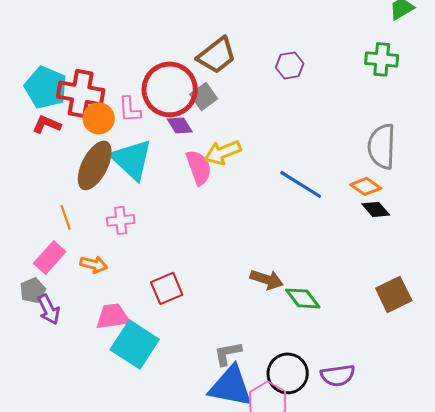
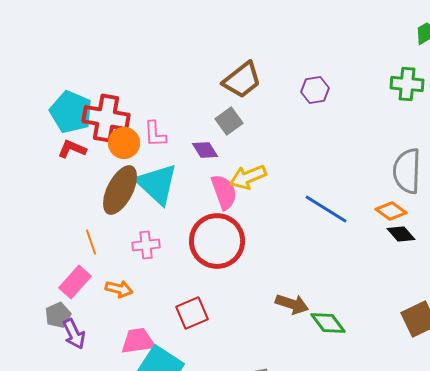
red circle: (170, 89) -> (217, 241), moved

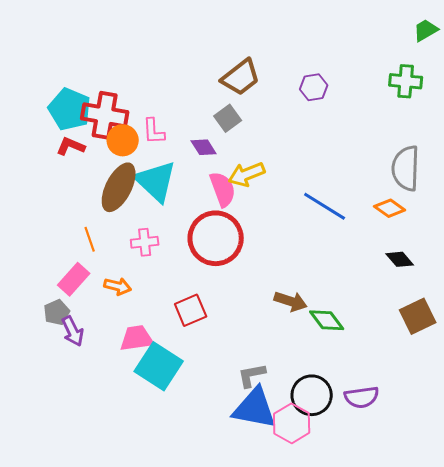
black diamond: (401, 234) -> (400, 259), moved

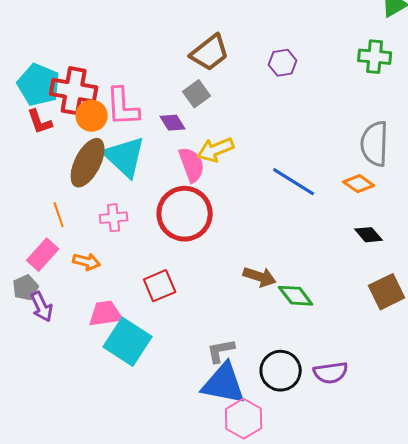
pink L-shape: (154, 131) -> (123, 107), size x1.5
red L-shape: (71, 146) -> (40, 122), turned -132
pink hexagon: (292, 423) -> (244, 419), moved

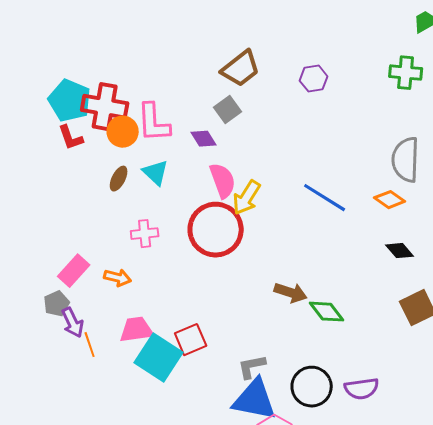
yellow arrow: (216, 150) -> (247, 198), moved, turned -36
cyan triangle: (125, 157) -> (156, 173), size x0.6
brown ellipse: (88, 163) -> (119, 179), size x0.5
orange line: (59, 215) -> (90, 345), moved
red square: (160, 286) -> (191, 340), moved

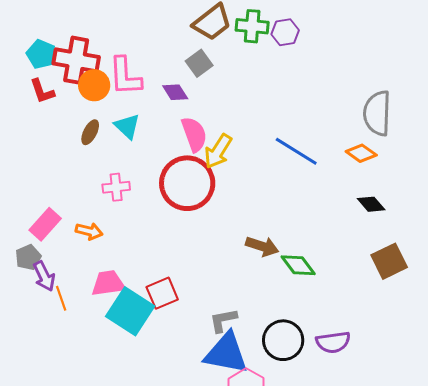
green cross: (406, 73) -> (252, 26), moved
cyan pentagon: (70, 101) -> (41, 54), size x0.7

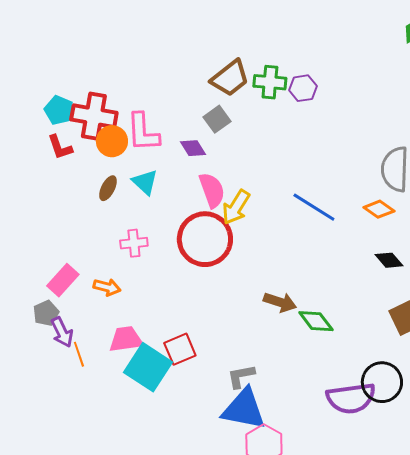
black circle: (283, 340) -> (382, 382), moved
purple semicircle: (333, 342) -> (351, 398), size x1.4

